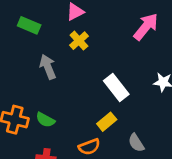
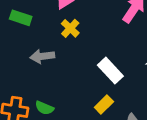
gray arrow: (48, 67) -> (42, 56), turned -70

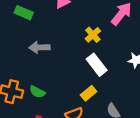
yellow cross: (70, 28) -> (93, 35), moved

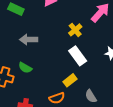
green semicircle: (37, 92) -> (25, 68), moved

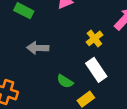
green semicircle: (25, 68) -> (65, 81), moved

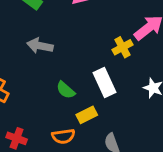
yellow cross: (94, 38) -> (123, 47), moved

